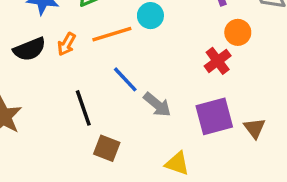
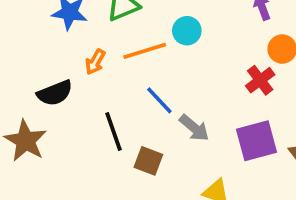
black semicircle: (30, 49) -> (55, 93), moved
brown square: (107, 148) -> (148, 161), moved

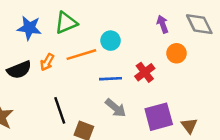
red cross: (260, 80) -> (145, 72), moved
black semicircle: (55, 93) -> (19, 70), moved
blue line: (159, 100) -> (111, 79), moved, turned -50

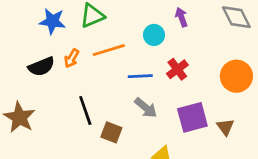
purple arrow: (163, 24) -> (181, 17), moved
cyan circle: (111, 41) -> (154, 35), moved
orange circle: (176, 53) -> (236, 76), moved, size x1.5

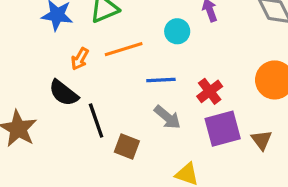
black semicircle: (41, 67) -> (64, 93), moved, turned 60
red cross: (177, 69) -> (210, 91), moved

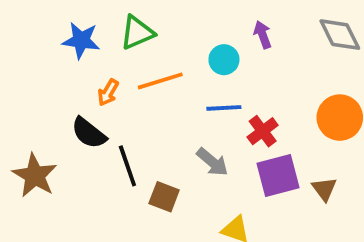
blue line: (161, 80) -> (224, 108), moved

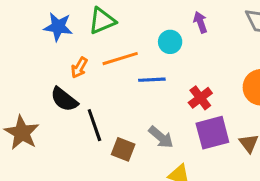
blue line: (224, 108) -> (152, 80), moved
gray arrow: (212, 162) -> (161, 137), moved

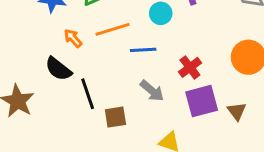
orange arrow: (79, 68) -> (73, 38), turned 108
gray arrow: (161, 137) -> (152, 91), moved
brown square: (123, 149) -> (115, 117), turned -30

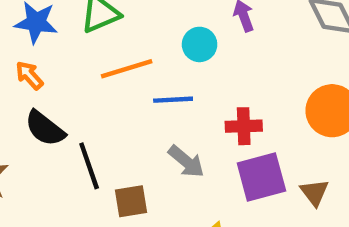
orange arrow: (73, 38) -> (29, 75), moved
red cross: (190, 67) -> (244, 126), turned 35

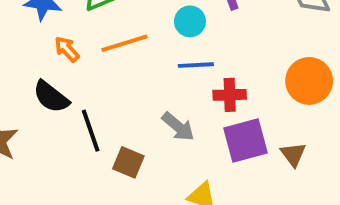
orange arrow: (29, 75) -> (67, 49), moved
blue line: (173, 100) -> (196, 65), moved
brown square: (131, 201) -> (128, 162), turned 32

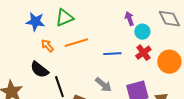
cyan circle: (190, 21) -> (142, 32), moved
red cross: (230, 95) -> (143, 53), moved, turned -35

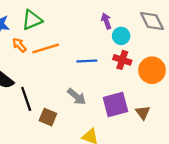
orange arrow: (47, 46) -> (19, 45), moved
red cross: (143, 53) -> (122, 60), turned -35

